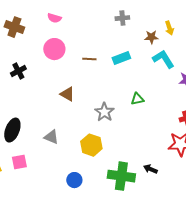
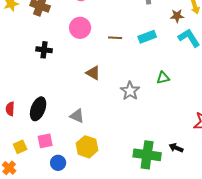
black cross: (18, 71) -> (44, 50), turned 35
yellow hexagon: (91, 145) -> (87, 147), moved
blue circle: (74, 180) -> (58, 163), moved

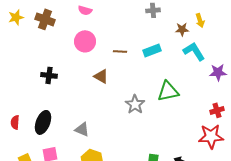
black cross: (44, 50) -> (49, 75), moved
brown triangle: (93, 73) -> (101, 76), moved
green triangle: (163, 78) -> (168, 91), size x1.6

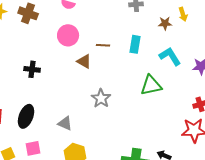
cyan rectangle: (152, 50) -> (135, 44), turned -60
cyan L-shape: (194, 51) -> (170, 56), moved
brown triangle: (101, 76) -> (84, 61), moved
gray star: (135, 104) -> (101, 98), moved

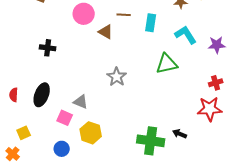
brown line: (103, 45) -> (124, 15), moved
brown triangle: (84, 61) -> (106, 32), moved
pink square: (33, 148) -> (65, 118), moved, turned 35

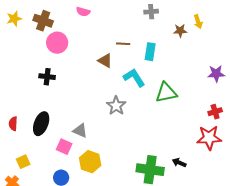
pink circle: (84, 14) -> (57, 43), moved
cyan L-shape: (186, 35) -> (134, 78), moved

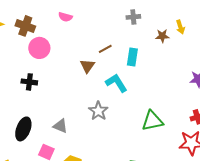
brown line: (123, 44) -> (105, 49), turned -32
brown triangle: (105, 61) -> (87, 66), turned 35
green triangle: (166, 93) -> (152, 121), moved
gray triangle: (80, 131) -> (60, 126), moved

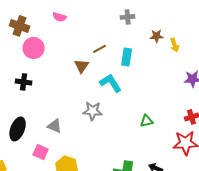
yellow arrow: (180, 27) -> (175, 45), moved
gray star: (98, 111) -> (93, 111), turned -30
green triangle: (152, 121) -> (147, 121), size x0.6

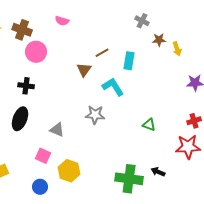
gray cross: (128, 17) -> (142, 21), moved, turned 32
green triangle: (147, 121) -> (149, 125), turned 32
black ellipse: (18, 129) -> (20, 119), moved

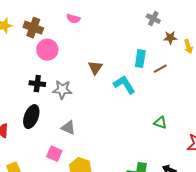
brown line: (102, 53) -> (160, 69), moved
gray star: (95, 115) -> (62, 90), moved

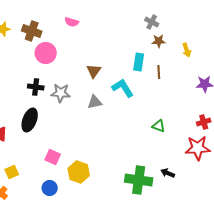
brown star: (170, 38) -> (159, 41), moved
brown line: (160, 69) -> (159, 72), turned -64
gray triangle: (68, 128) -> (95, 102), moved, turned -35

